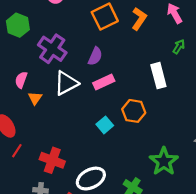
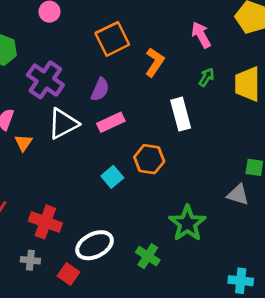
orange L-shape: (139, 19) -> (155, 62), moved

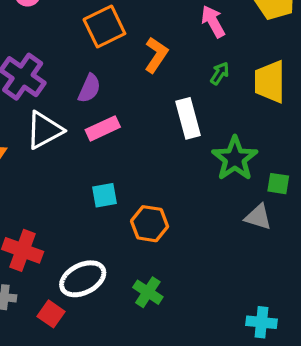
orange hexagon: (149, 159) -> (150, 224), moved
cyan square: (112, 177) -> (104, 195), turned 30
green star: (187, 223) -> (235, 159), moved

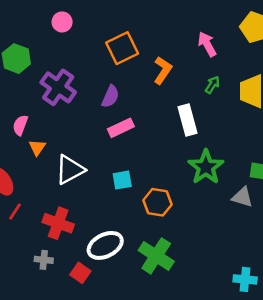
white triangle: (44, 130) -> (70, 170), moved
green star: (235, 159) -> (206, 167), moved
green cross: (148, 292) -> (156, 256), size x1.5

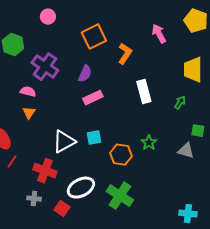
green arrow: (212, 85) -> (180, 103), moved
pink semicircle: (20, 125) -> (28, 92), moved, turned 84
green star: (206, 167) -> (149, 143), moved, size x0.6
white triangle: (70, 170) -> (64, 142), moved

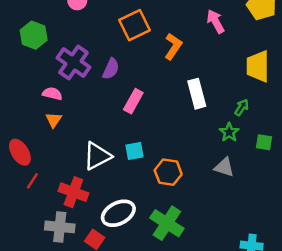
purple semicircle: (85, 74) -> (111, 69), moved
pink rectangle: (93, 98) -> (133, 101), turned -36
green star: (149, 143) -> (229, 132), moved
gray triangle: (186, 151) -> (224, 167), moved
gray cross: (34, 199) -> (60, 227), size x1.6

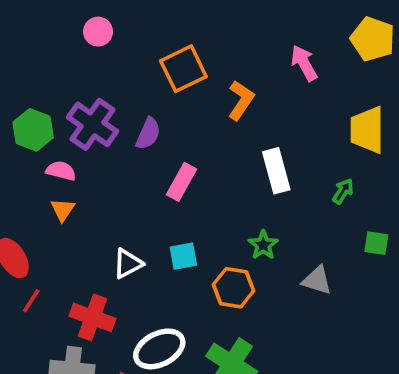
green hexagon: (34, 35) -> (33, 130), moved
green star: (229, 132) -> (263, 245), moved
white triangle: (97, 156) -> (128, 264), size x0.7

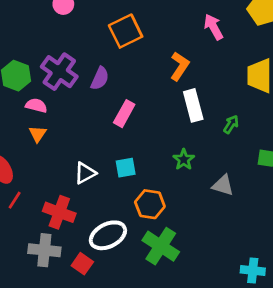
orange L-shape: (241, 100) -> (180, 66), moved
green arrow: (343, 191) -> (231, 124), moved
orange hexagon: (234, 288) -> (150, 204), moved

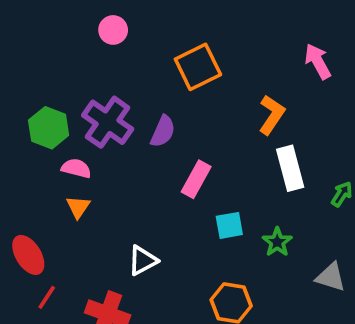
cyan square: (126, 168) -> (229, 225), moved

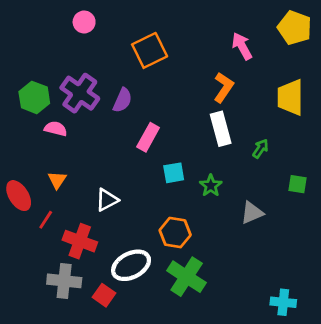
orange L-shape: (272, 115) -> (224, 87), moved
orange triangle: (78, 207) -> (57, 180), moved
gray triangle: (331, 277) -> (252, 213), turned -40
red line: (47, 297) -> (46, 220), moved

